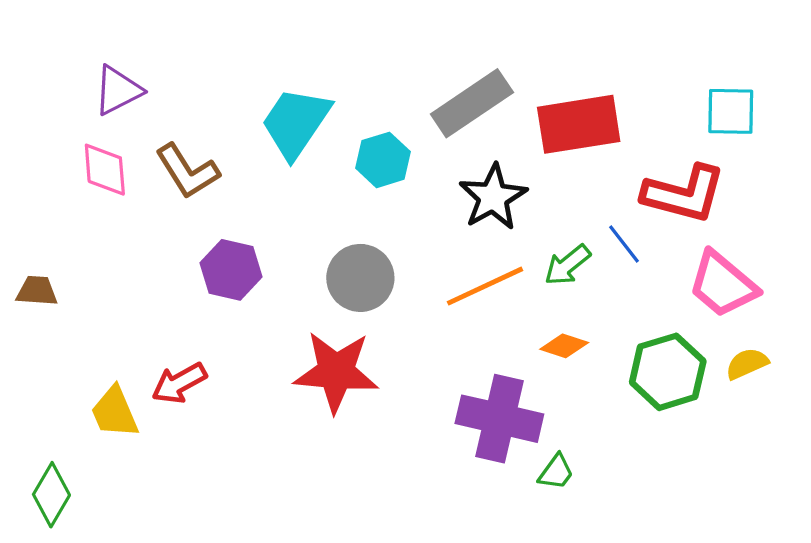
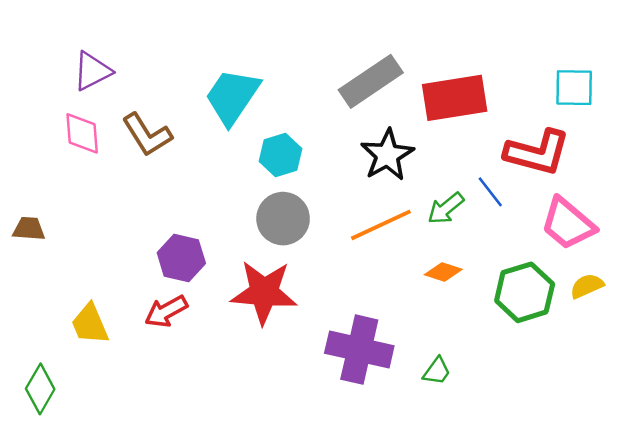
cyan hexagon: (383, 160) -> (280, 155), moved
purple hexagon: (231, 270) -> (181, 258), moved
red arrow: (179, 383) -> (166, 311), moved
purple cross: (499, 419) -> (359, 350), moved

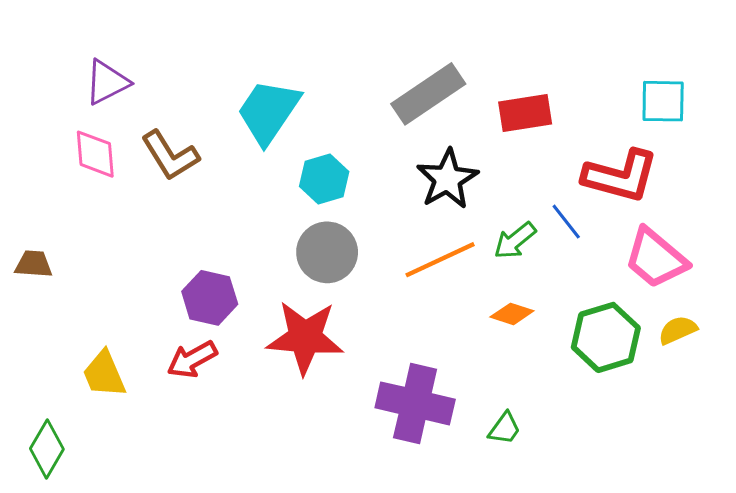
red rectangle: (455, 98) -> (525, 113), size x0.7

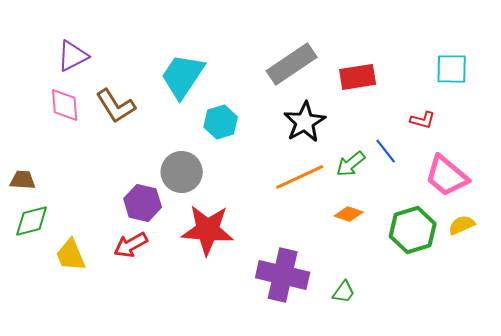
red L-shape: (621, 176) -> (423, 120), size x0.5
gray circle: (327, 252) -> (182, 172), moved
green diamond: (47, 449) -> (32, 221), moved, turned 45

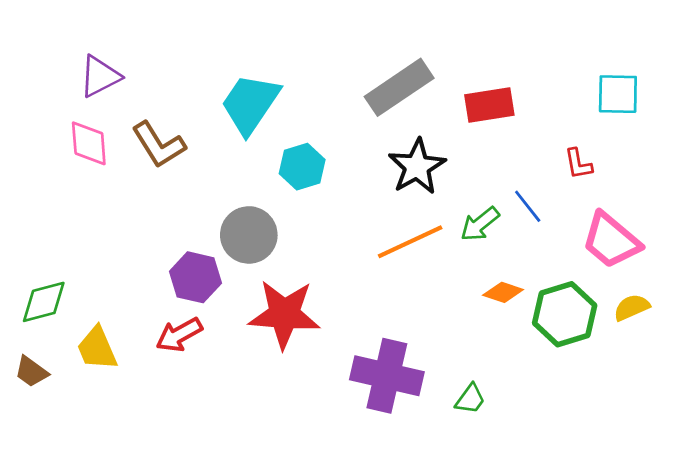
red L-shape: (423, 120) -> (578, 164), turned 65
brown trapezoid: (23, 180) -> (31, 372), moved, turned -148
orange diamond: (349, 214) -> (503, 292), moved

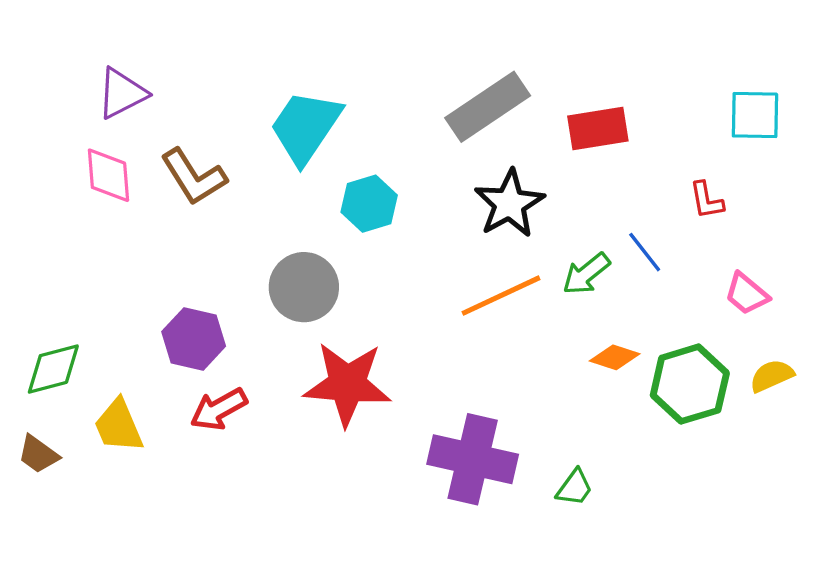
pink trapezoid: (611, 240) -> (747, 294), size x0.6
purple hexagon: (195, 277) -> (194, 339), moved

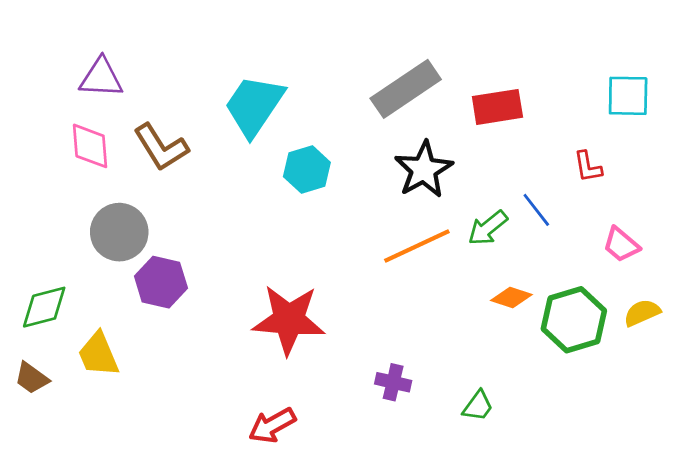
purple triangle: (122, 93) -> (101, 78), turned 30
gray circle: (304, 287) -> (119, 232), moved
red arrow: (219, 409) -> (272, 425), moved
purple cross: (473, 459) -> (393, 382), size x0.5

